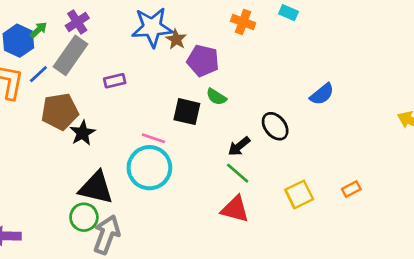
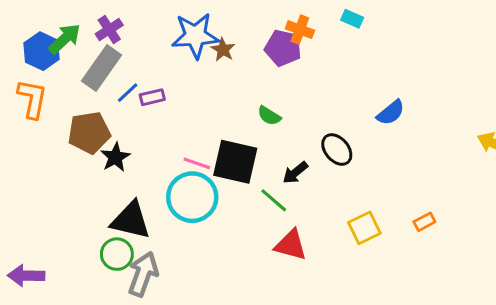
green arrow: (38, 30) -> (65, 39), size x1.6
purple pentagon: (203, 61) -> (283, 48), moved
blue line: (38, 74) -> (128, 93), moved
black square: (187, 112) -> (235, 162), moved, size x1.4
green line: (238, 173) -> (274, 200), moved

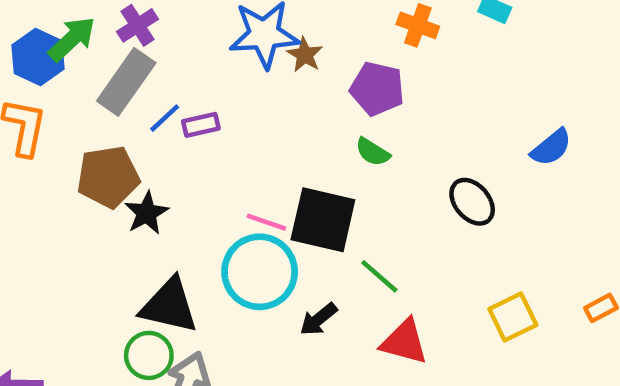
purple pentagon: (283, 48) -> (377, 89), moved
black arrow: (295, 173) -> (318, 319), moved

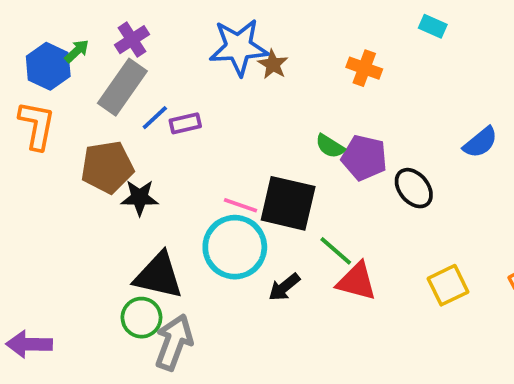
orange cross: (418, 25) -> (364, 68), moved
green arrow: (72, 39) -> (77, 51), size x0.6
purple pentagon: (377, 89) -> (364, 158), moved
black star: (147, 213) -> (140, 198), turned 30
red triangle: (404, 342) -> (357, 281), moved

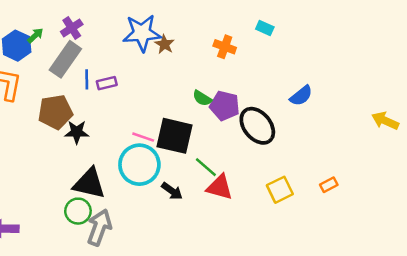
cyan rectangle: (433, 26) -> (265, 28), moved
blue line: (155, 118) -> (87, 79), turned -48
black ellipse: (414, 188) -> (257, 126), size x1.4
black arrow: (284, 287) -> (172, 191), turned -105

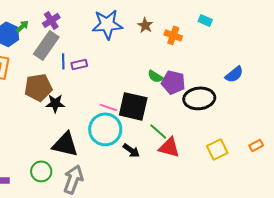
brown star: (165, 44) -> (145, 25), moved
black ellipse: (257, 126) -> (199, 98), turned -56
green circle: (78, 211) -> (41, 171), moved

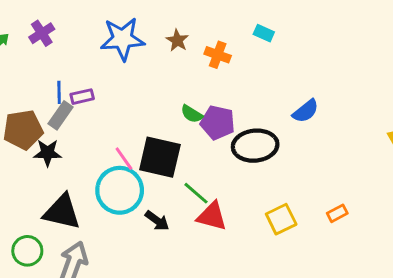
gray rectangle: (46, 45) -> (60, 115), moved, size x0.7
pink line: (108, 107) -> (124, 159), turned 36

